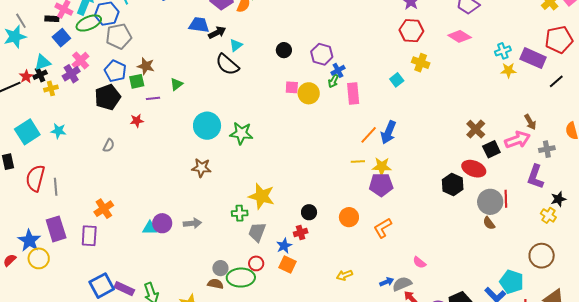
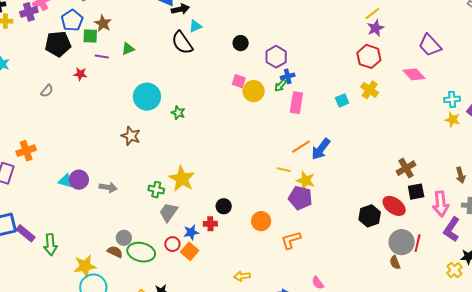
green star: (241, 133) -> (178, 113), size x0.6
pink arrow: (517, 140) -> (441, 204), moved, turned 90
red circle: (256, 263) -> (172, 244), moved

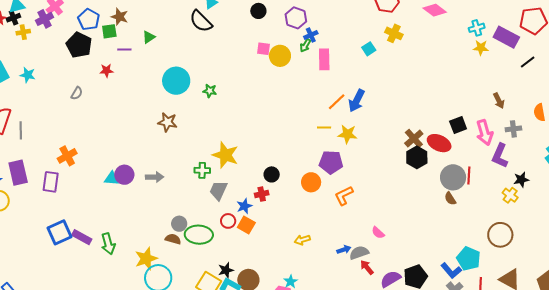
black pentagon: (58, 44) -> (79, 45), turned -30
brown cross: (406, 168) -> (414, 138), moved
purple pentagon: (300, 198) -> (331, 162), moved

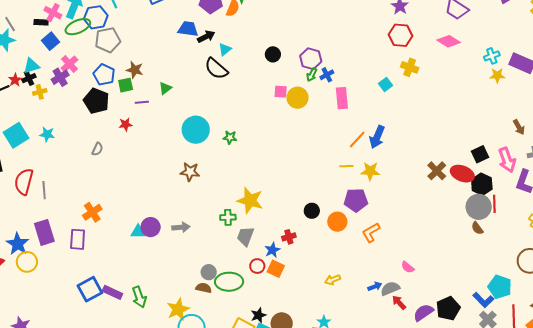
green arrow: (305, 45) -> (312, 75), moved
black hexagon: (417, 157) -> (482, 184), moved
black circle: (272, 174) -> (312, 211), moved

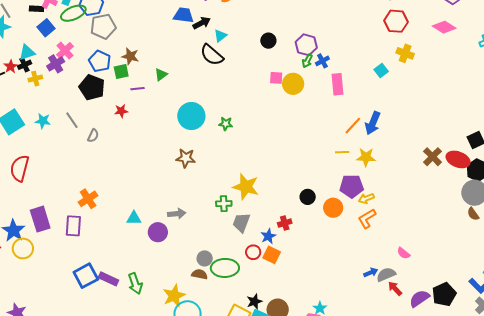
gray line: (44, 190) -> (72, 120), moved, turned -30
purple circle: (151, 227) -> (158, 232), moved
yellow arrow: (333, 280) -> (366, 198), moved

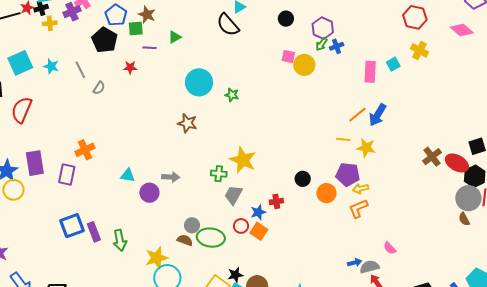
pink rectangle: (338, 84) -> (370, 72), moved
purple rectangle: (108, 279) -> (94, 232), turned 36

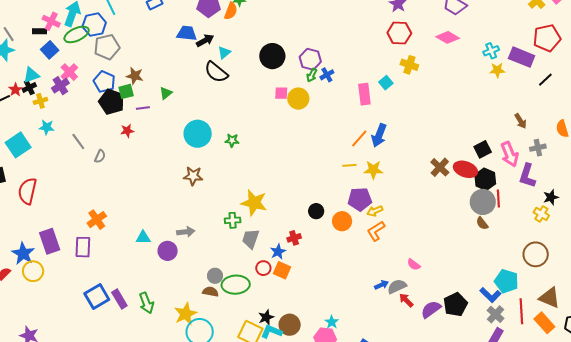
black circle: (286, 19) -> (272, 56), size x1.6
black pentagon: (105, 40) -> (112, 102), moved
cyan star: (51, 66) -> (47, 127), moved

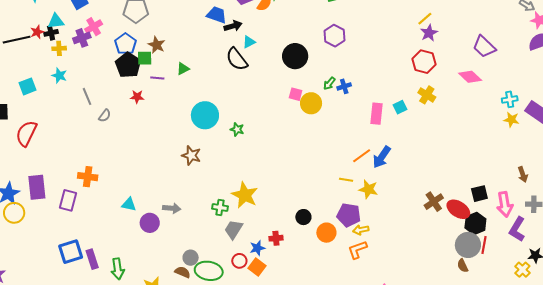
purple hexagon: (310, 59) -> (335, 36), moved
cyan square: (18, 145) -> (27, 86), size x0.7
orange cross: (97, 220) -> (88, 177), turned 30

